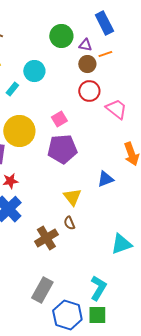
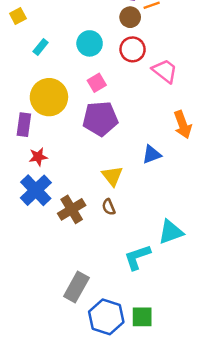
cyan circle: (34, 71) -> (90, 43), moved
brown cross: (46, 238) -> (72, 209), moved
cyan L-shape: (98, 288) -> (137, 257), moved, turned -140

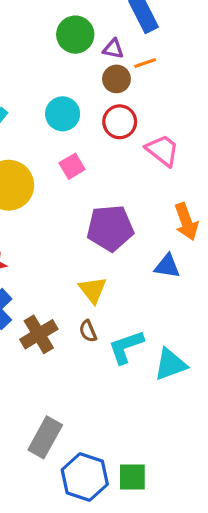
purple pentagon: (100, 119) -> (110, 228), moved
blue triangle: (152, 154) -> (167, 266), moved, turned 30
cyan L-shape: (137, 257) -> (126, 347), moved

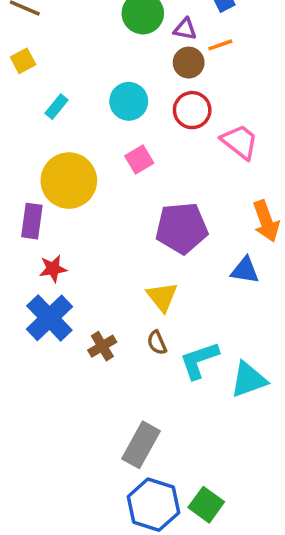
brown cross: (39, 334) -> (102, 346), size x0.7
gray rectangle: (45, 437) -> (141, 445), moved
green square: (132, 477) -> (206, 505), turned 36

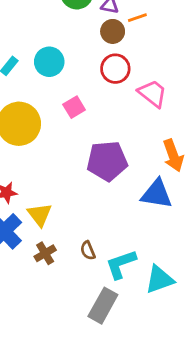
cyan circle: (129, 101) -> (49, 62), moved
blue triangle: (245, 270) -> (157, 194), size x1.4
yellow triangle: (162, 297) -> (40, 215), moved
gray rectangle: (141, 445) -> (103, 306), moved

